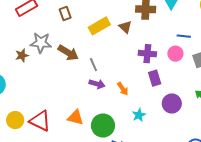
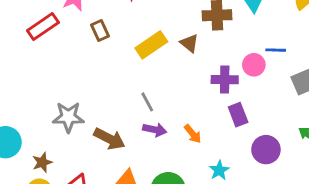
gray star: (41, 43) -> (68, 117), moved
brown arrow: (68, 53) -> (109, 139), moved
pink circle: (175, 54) -> (254, 65), moved
brown star: (22, 55) -> (42, 162), moved

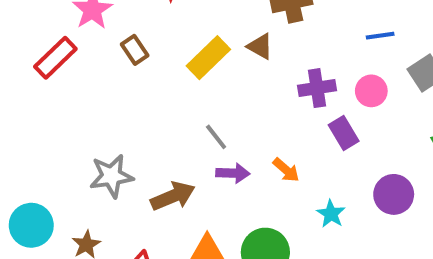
pink circle: (254, 65) -> (371, 91), moved
brown arrow: (109, 139) -> (173, 196), turned -40
purple circle: (266, 150) -> (394, 194), moved

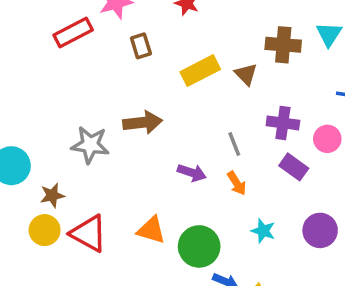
purple rectangle: (344, 133) -> (294, 167), turned -40
gray line: (216, 137) -> (234, 144), moved
brown arrow: (173, 196) -> (143, 122), moved
cyan star: (331, 214) -> (263, 231), turned -30

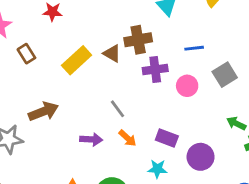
brown cross: (283, 45) -> (138, 40), moved
purple cross: (283, 123) -> (155, 69), moved
purple rectangle: (294, 167) -> (167, 138), moved

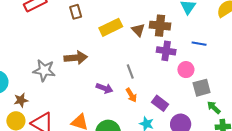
gray square: (225, 75) -> (202, 88), moved

